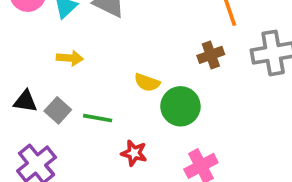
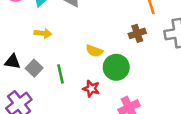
green line: (98, 118) -> (61, 74), turned 66
red star: (134, 153) -> (91, 89), moved

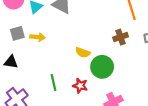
gray square: (34, 68) -> (17, 33), moved, turned 32
green line: (61, 74) -> (53, 83), moved

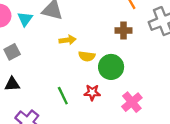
yellow arrow: (38, 37) -> (68, 40), moved
brown cross: (121, 37) -> (123, 30), turned 32

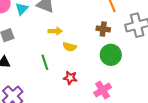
green circle: (111, 67) -> (111, 55), moved
green line: (63, 96) -> (45, 62), moved

